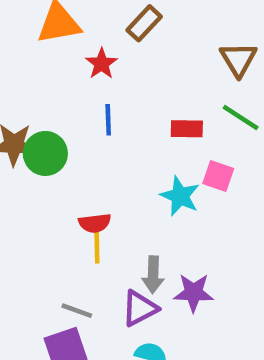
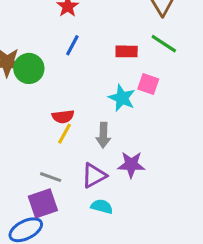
blue line: (108, 120) -> (72, 45), turned 30
yellow line: (97, 248) -> (65, 134), turned 30
gray arrow: (153, 275) -> (103, 135), moved

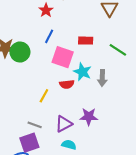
green line: (164, 44) -> (118, 50), moved
pink square: (148, 84) -> (63, 57), moved, size x1.5
red semicircle: (63, 117) -> (67, 84), moved
gray arrow: (103, 135) -> (102, 78), moved

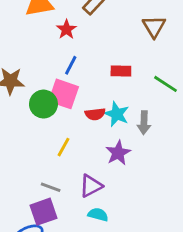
green circle: (20, 52) -> (43, 104), moved
pink square: (63, 57) -> (64, 94), moved
red semicircle: (67, 84) -> (95, 114), moved
purple star: (89, 117) -> (118, 153), moved, turned -30

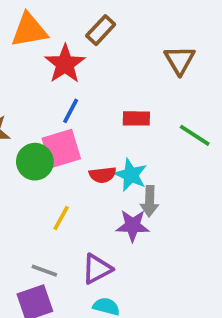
red star: (66, 29) -> (65, 64), size x1.5
pink square: (64, 94) -> (61, 149), turned -36
gray arrow: (144, 123) -> (150, 201), moved
purple star: (118, 153) -> (133, 226), turned 30

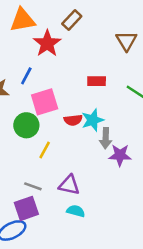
blue line: (71, 111) -> (26, 76), moved
green circle: (35, 162) -> (26, 125), moved
cyan star: (131, 175) -> (93, 120), turned 30
purple star: (133, 226) -> (120, 155), moved
purple triangle: (97, 269) -> (69, 185), turned 40

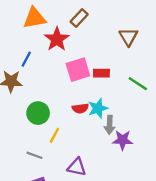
blue line: (26, 76) -> (26, 59), moved
pink square: (45, 102) -> (78, 70), moved
gray line: (33, 186) -> (35, 155), moved

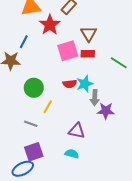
brown triangle: (128, 37) -> (89, 34), moved
purple triangle: (77, 167) -> (77, 131), moved

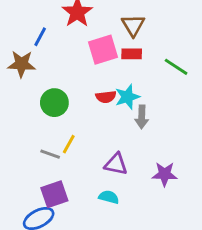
yellow line: (48, 107) -> (69, 144), moved
purple star: (106, 111) -> (165, 174), moved

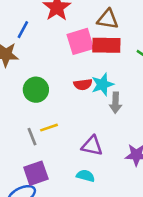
brown triangle: (133, 25) -> (108, 19), turned -50
red rectangle: (132, 54) -> (106, 45), size x1.5
yellow line: (69, 144) -> (49, 128), turned 42
gray line: (50, 154) -> (32, 137), turned 48

